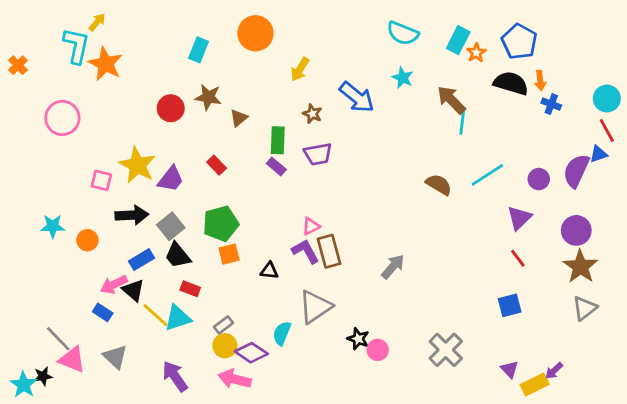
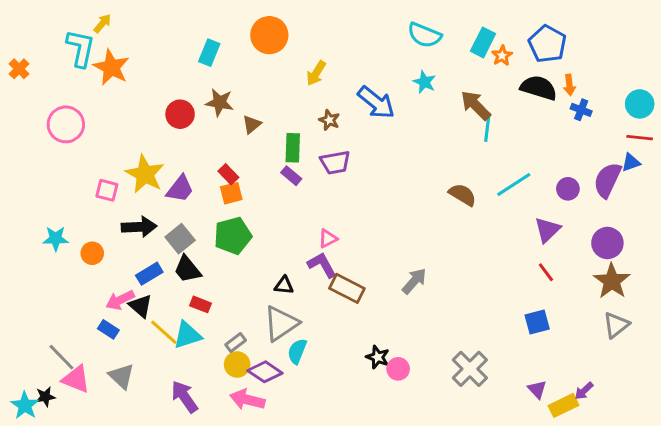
red line: (607, 130) -> (640, 138), turned -55
brown rectangle: (329, 251) -> (347, 288), moved, turned -48
orange square: (229, 254) -> (231, 193), moved
gray triangle: (315, 307) -> (281, 323), moved

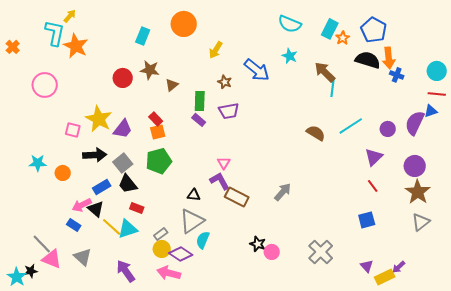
orange arrow: (569, 85) -> (389, 58), size x1.5
pink triangle: (328, 239) -> (224, 163), turned -32

